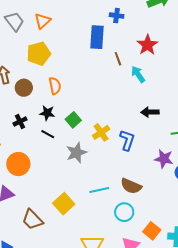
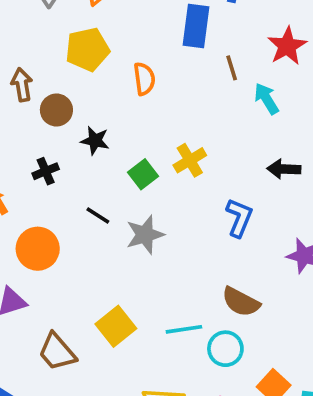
orange semicircle: (55, 86) -> (144, 79), moved
black star: (47, 113) -> (95, 141), moved
yellow cross: (101, 132) -> (190, 160), moved
black line: (48, 134) -> (98, 216), moved
cyan line: (99, 190) -> (184, 329), moved

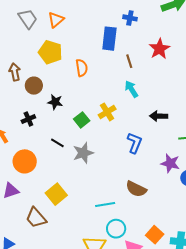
yellow pentagon: (87, 49) -> (50, 52), turned 30
cyan arrow: (267, 99) -> (131, 89), moved
yellow square: (116, 326) -> (56, 194), moved
cyan circle: (225, 349) -> (116, 229), moved

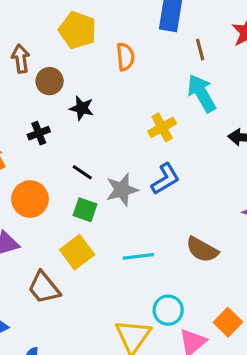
cyan arrow: (131, 89) -> (202, 93), size x1.4
green square: (82, 120) -> (85, 210), moved, turned -35
blue L-shape: (135, 143) -> (165, 179), moved, turned 35
cyan line: (105, 204) -> (138, 256), moved

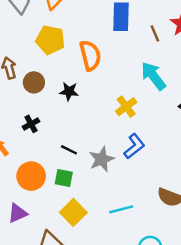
brown line: (200, 50) -> (155, 33), moved
orange semicircle: (125, 57) -> (90, 56), size x1.4
black star: (82, 108) -> (69, 91), moved
green square: (85, 210) -> (64, 178), moved

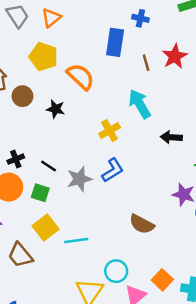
orange semicircle: (90, 56) -> (81, 77), turned -40
black cross: (31, 124) -> (16, 159), moved
cyan line: (121, 209) -> (76, 240), moved

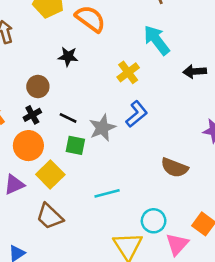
brown circle: (22, 96) -> (38, 86), moved
green square: (40, 193) -> (75, 145), moved
yellow square: (46, 227) -> (50, 174), moved

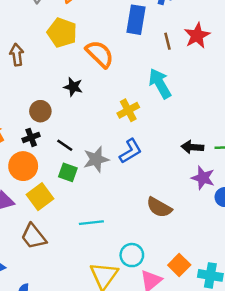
black arrow: (195, 71) -> (192, 147), moved

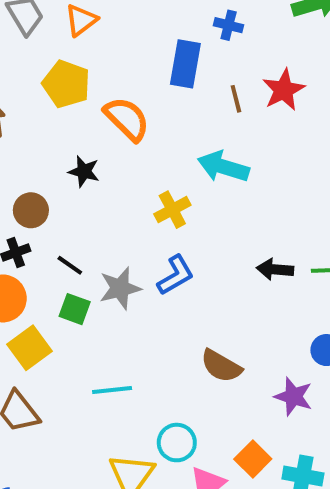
cyan arrow: (160, 83) -> (223, 167), turned -44
purple star: (203, 178) -> (293, 396), moved

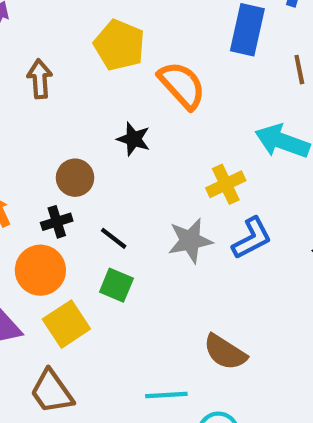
blue L-shape: (176, 275) -> (252, 238), moved
gray star: (120, 288) -> (190, 241), moved
brown semicircle: (221, 366) -> (225, 352), moved
cyan line: (112, 390) -> (166, 395), moved

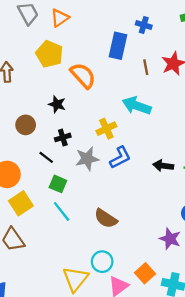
black cross: (57, 222) -> (63, 137), moved
green square: (116, 285) -> (58, 184), moved
cyan line: (166, 395) -> (62, 211), moved, turned 55

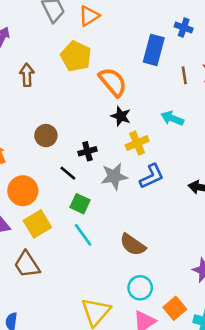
black star: (57, 104) -> (121, 116), moved
cyan arrow: (137, 106) -> (172, 118), size x0.7
cyan circle: (102, 262) -> (140, 288), moved

